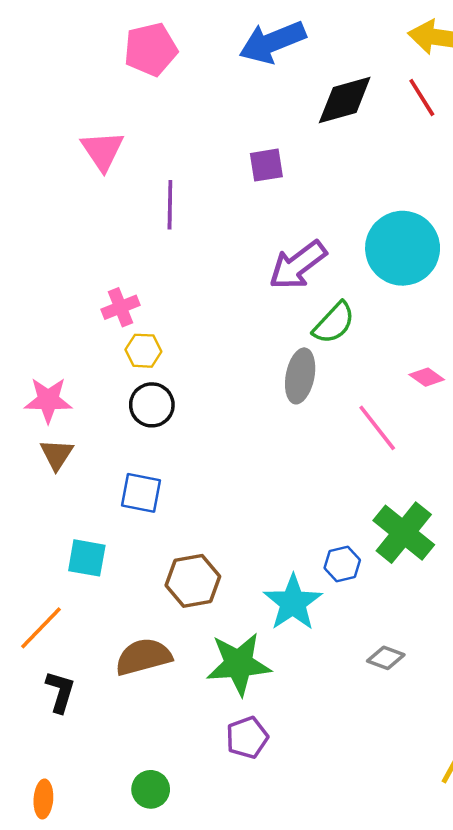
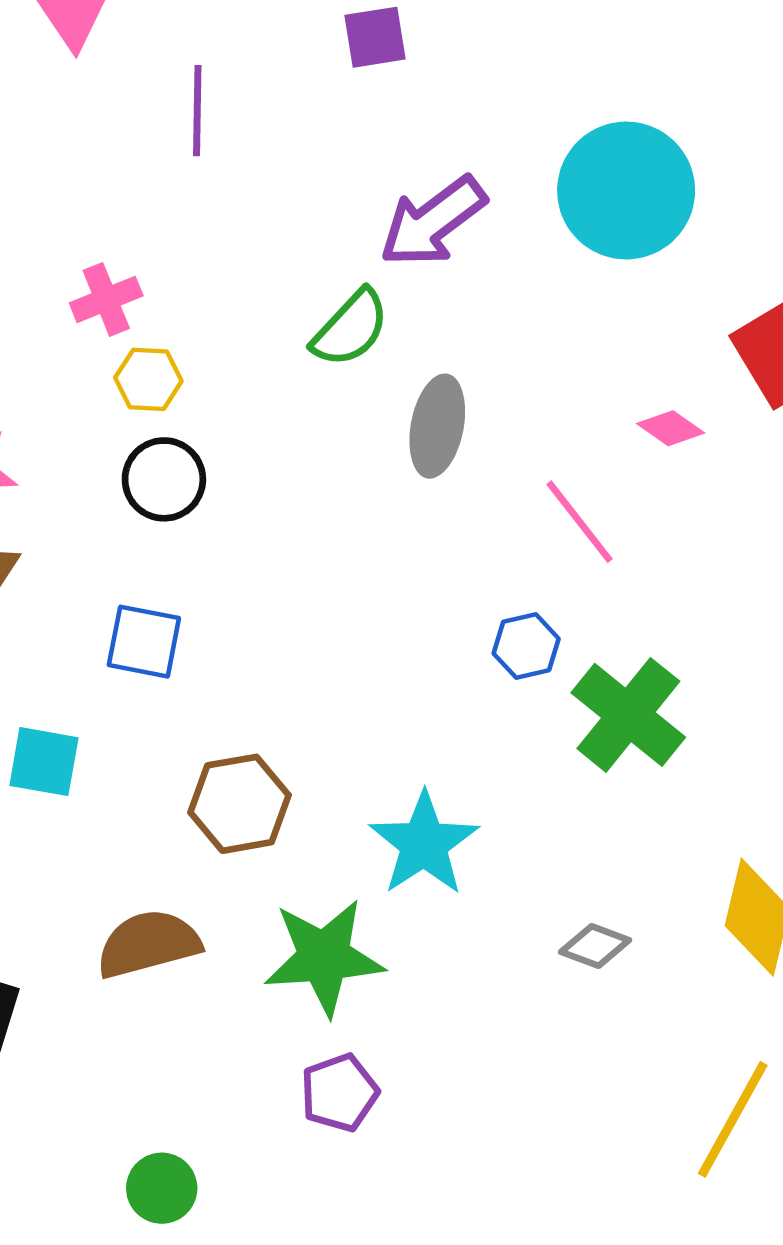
green semicircle: (334, 323) -> (351, 328), moved
blue hexagon: (342, 564) -> (526, 646), moved

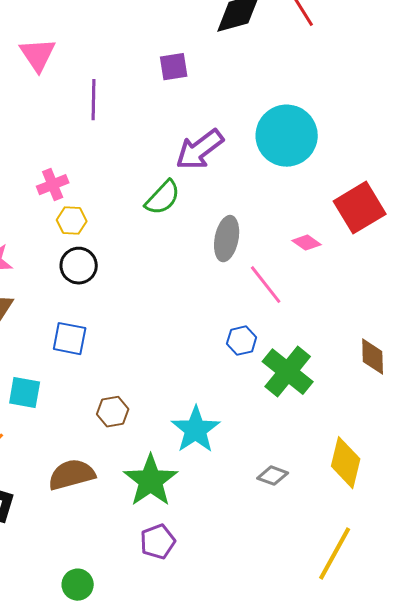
gray ellipse: (437, 426) -> (227, 239), moved
brown hexagon: (239, 804) -> (113, 412), size x0.7
green star: (324, 957) -> (151, 481), turned -30

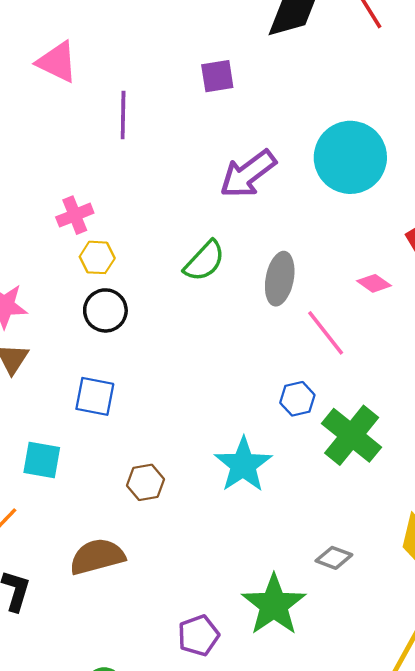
pink triangle: (38, 55) -> (57, 62), turned -30
green semicircle: (163, 198) -> (204, 261), moved
cyan star: (196, 430) -> (243, 465), moved
green star: (151, 481) -> (274, 605), moved

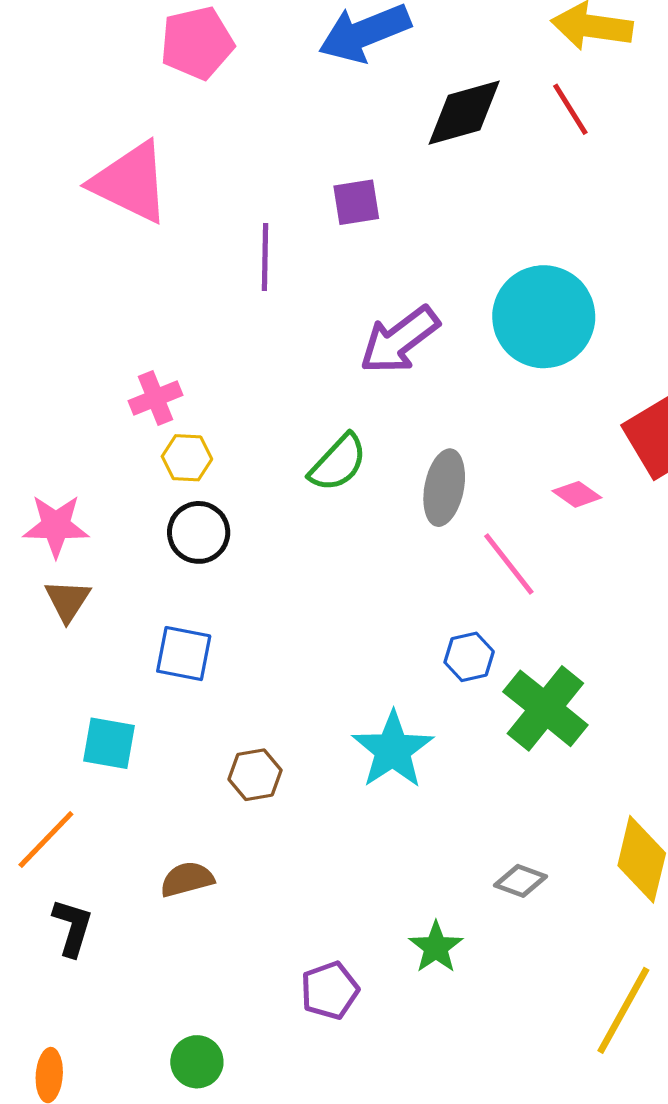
pink triangle: (57, 62) -> (131, 182), size x1.4
purple line: (123, 115) -> (265, 257), moved
brown semicircle: (97, 557) -> (187, 879), size x0.7
green star: (274, 605) -> (436, 947), size x0.6

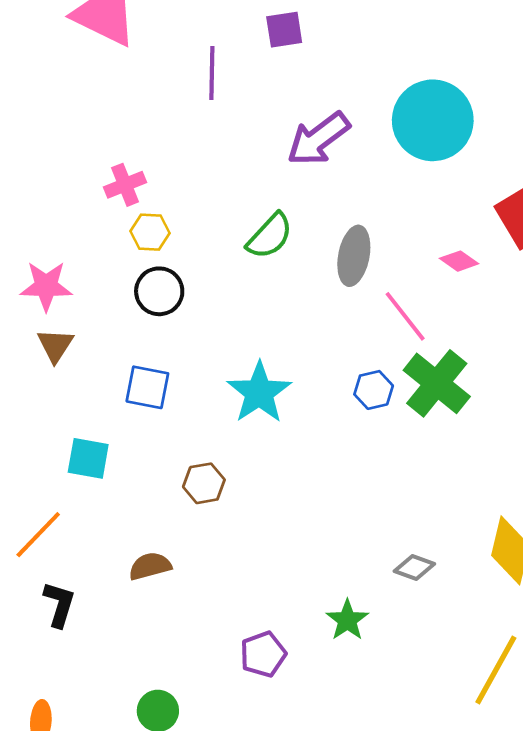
green cross: (545, 708) -> (437, 383), moved
cyan star: (393, 750) -> (259, 393), moved

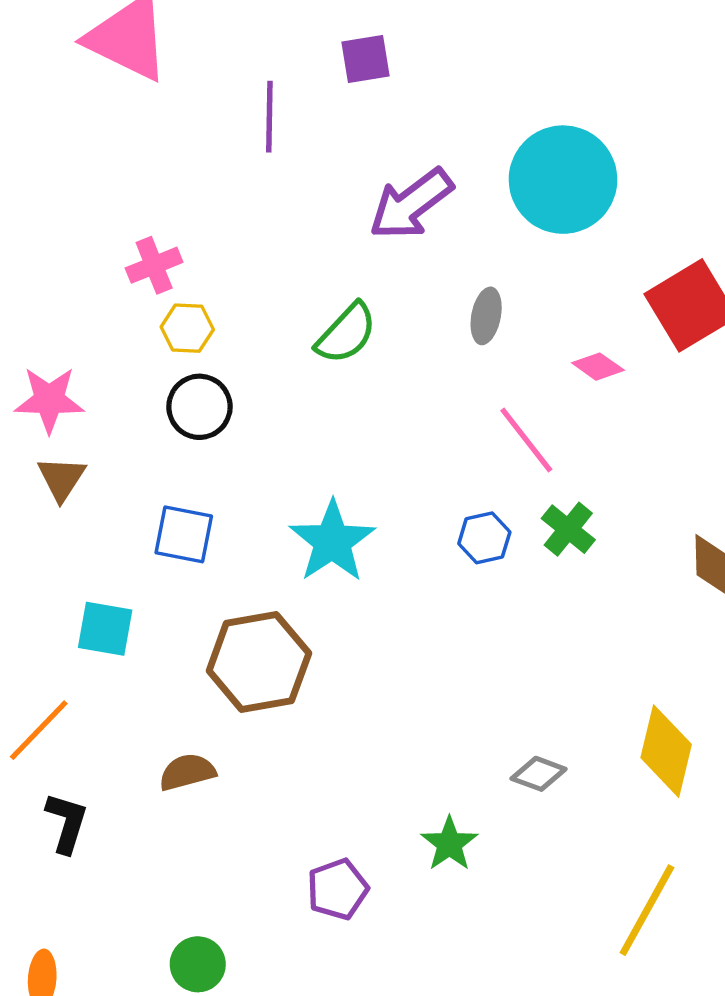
gray ellipse: (354, 256) -> (486, 316), moved, size x0.7
green cross: (437, 383) -> (568, 529), size x0.6
brown hexagon: (204, 483) -> (259, 662), size x1.8

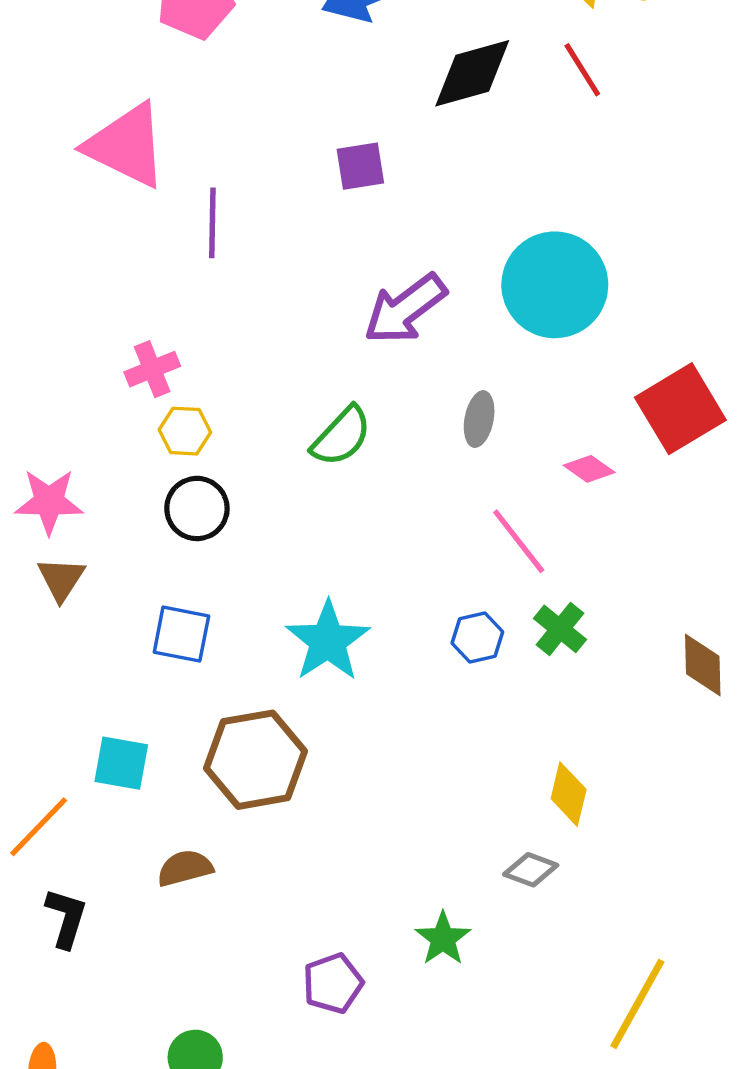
purple line: (269, 117) -> (212, 223), moved
cyan square: (105, 629) -> (121, 763), moved
yellow diamond: (666, 751) -> (569, 794), moved, size x0.7

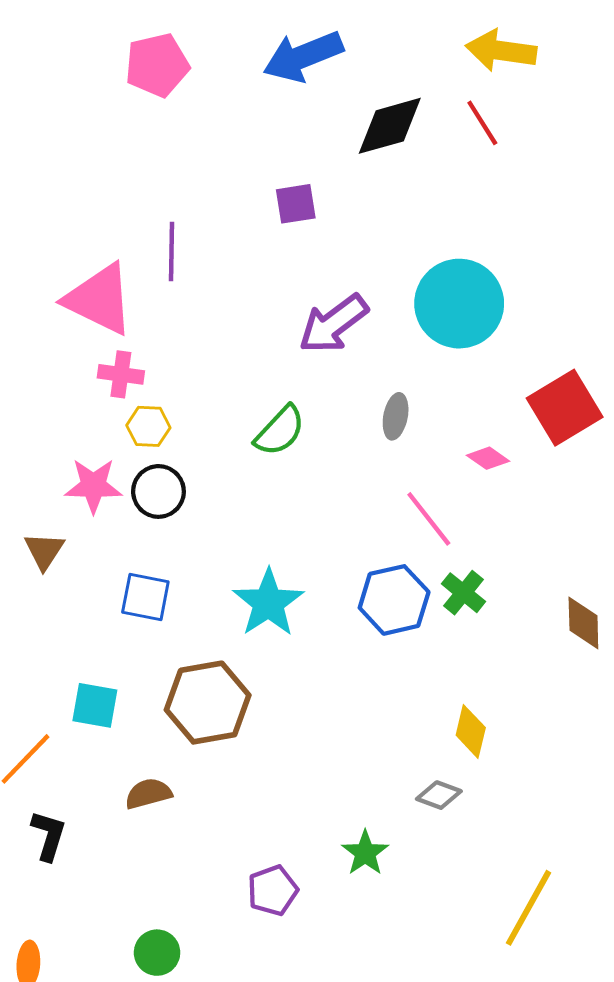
pink triangle: (126, 145) -> (99, 299), moved
pink cross: (152, 369) -> (121, 374), turned 30
pink star: (49, 502) -> (93, 486), moved
blue hexagon: (477, 638) -> (394, 600), size x1.6

